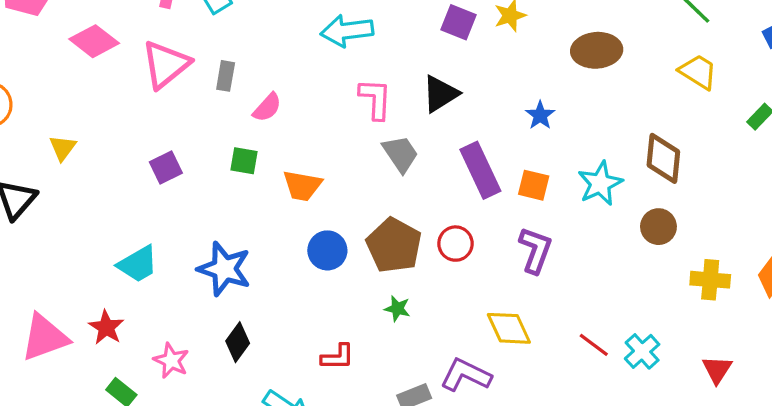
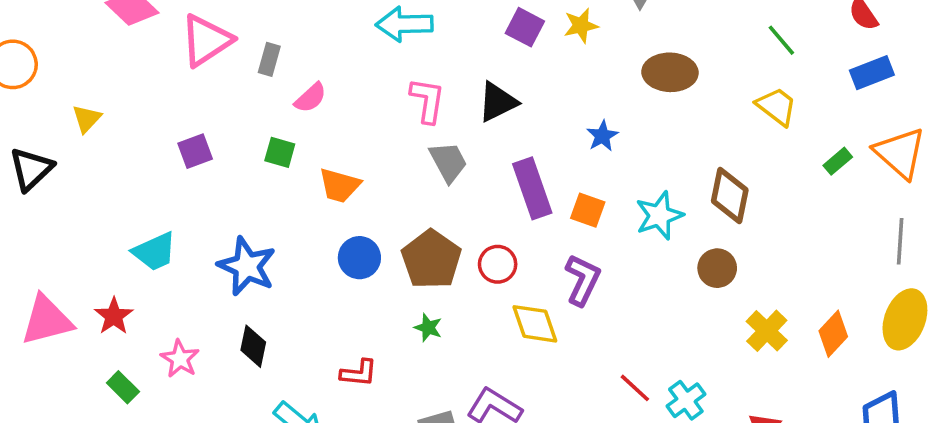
yellow cross: (710, 280) -> (767, 331), turned 33
yellow diamond: (509, 328) -> (535, 324), moved
black diamond: (238, 342) -> (253, 346), turned -30

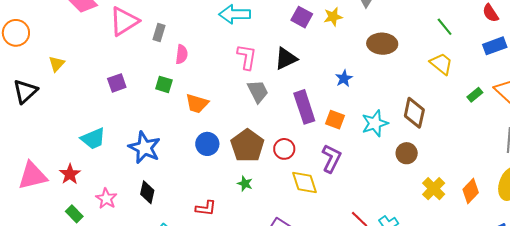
pink semicircle: (310, 98) -> (182, 54), turned -42

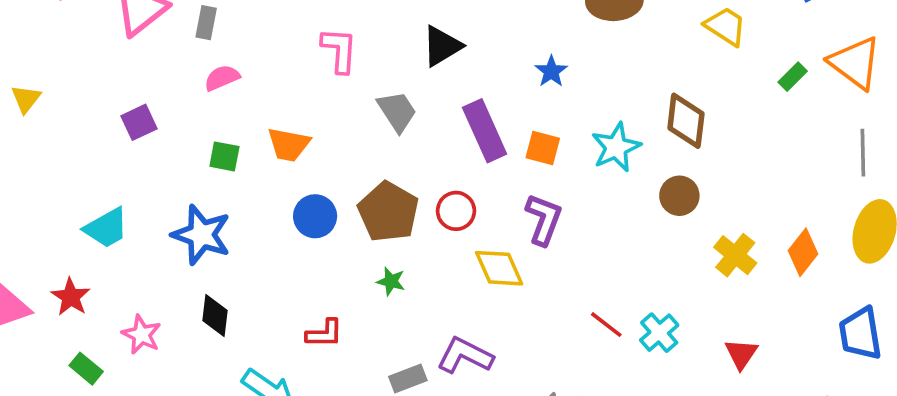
pink semicircle: (182, 54) -> (222, 78), moved, turned -114
pink L-shape: (247, 57) -> (339, 50), moved
green square: (164, 84) -> (224, 156), moved

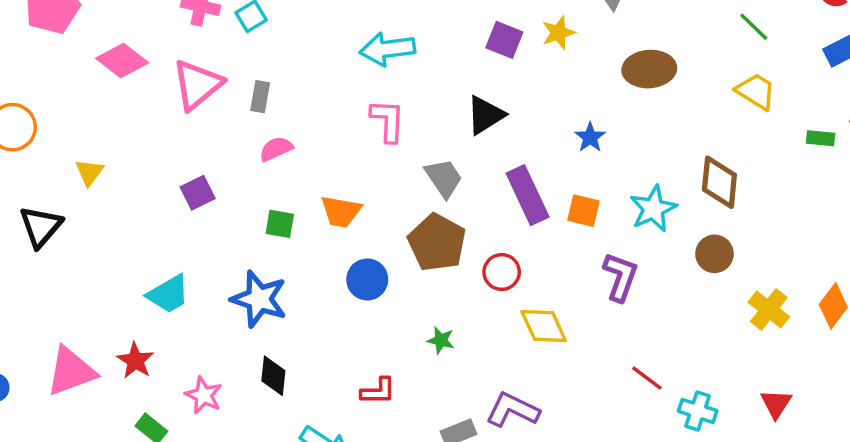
green rectangle: (793, 77) -> (821, 138), turned 52
brown pentagon: (388, 212) -> (437, 243), moved
purple L-shape: (544, 219) -> (620, 277), moved
cyan cross: (659, 333) -> (698, 411), moved, turned -30

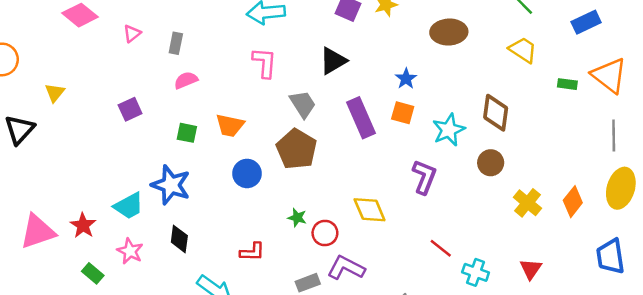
pink triangle: (197, 85) -> (132, 34), size x0.5
orange square: (583, 211) -> (403, 113), moved
red circle: (502, 272) -> (325, 233), moved
cyan trapezoid: (168, 294) -> (129, 206), moved

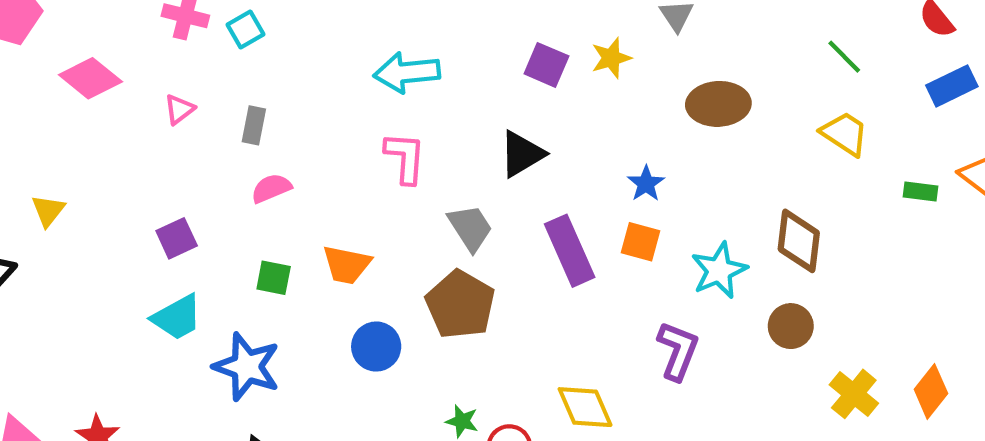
cyan trapezoid: (129, 206) -> (177, 317), moved

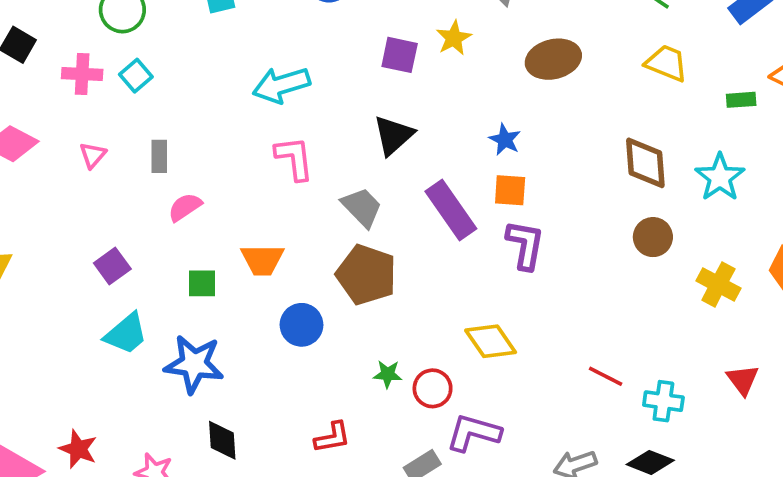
cyan star: (719, 270) -> (720, 177), moved
purple L-shape: (678, 351) -> (525, 245), moved

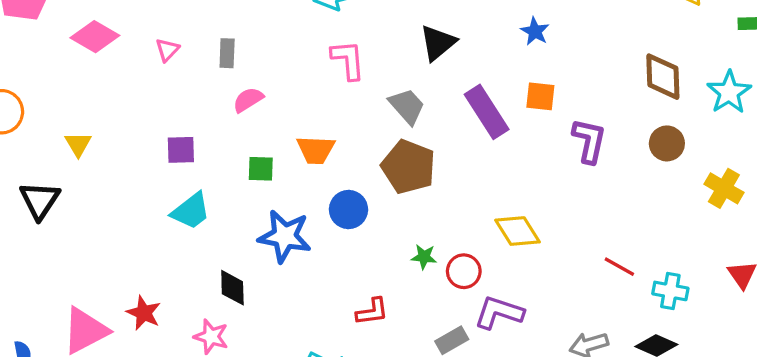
blue star: (505, 140) -> (535, 31), moved
purple L-shape: (525, 245) -> (589, 141), moved
purple square: (112, 266) -> (181, 150), turned 32
blue star: (194, 364) -> (285, 236), moved
black diamond: (222, 440) -> (232, 288), moved

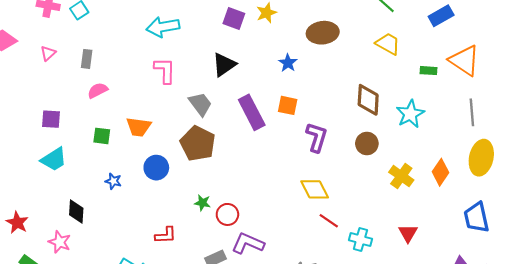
yellow diamond: (518, 231) -> (315, 189), moved
blue star: (285, 236) -> (113, 181), size x0.5

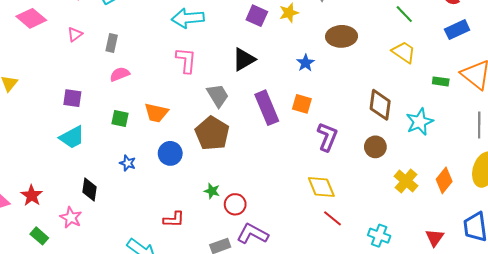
red triangle: (408, 233) -> (435, 238), moved
cyan cross: (360, 239) -> (379, 236), moved

